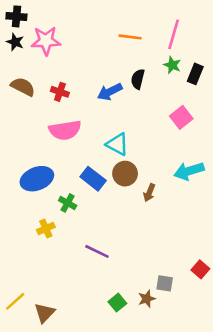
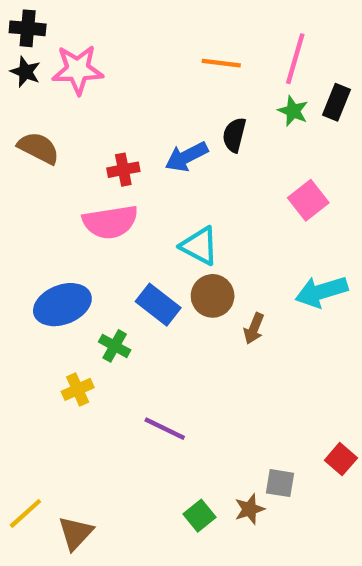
black rectangle: (195, 74) -> (337, 102), moved
red cross: (60, 92) -> (123, 170), moved, turned -30

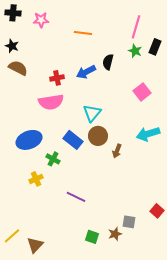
orange line: (221, 63) -> (83, 33), moved
pink star: (78, 70) -> (41, 20), moved, size x0.7
black star: (25, 72) -> (12, 46), moved
cyan triangle: (199, 246) -> (92, 113), turned 42
green square: (199, 516) -> (92, 237), turned -32

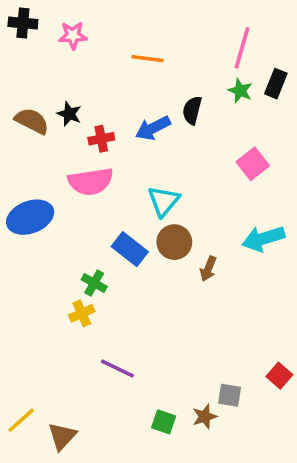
black star: (12, 46) -> (69, 114), moved
blue ellipse: (29, 140) -> (30, 217), moved
yellow cross: (36, 179) -> (82, 313), moved
purple line: (76, 197) -> (117, 369), moved

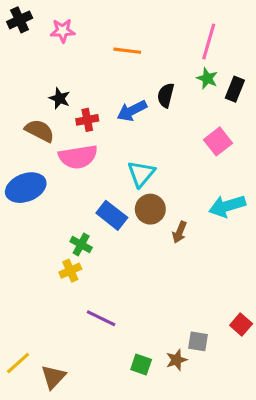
black cross: (23, 23) -> (20, 20), turned -30
black rectangle: (276, 84) -> (235, 89), moved
brown semicircle: (32, 121) -> (40, 131), moved

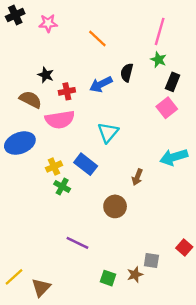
orange line: (127, 51) -> (97, 38), turned 36
black rectangle: (235, 89) -> (173, 82), moved
brown circle: (150, 209) -> (115, 206), moved
yellow cross: (70, 271) -> (54, 167), moved

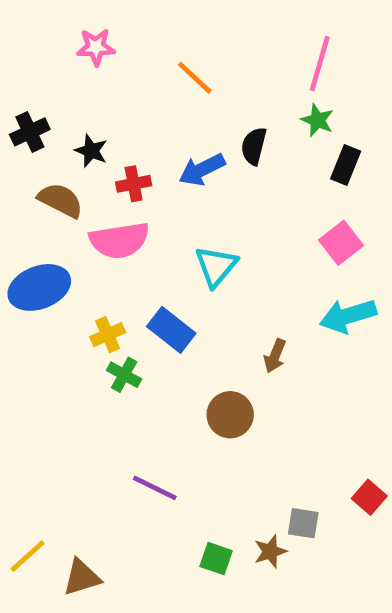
black cross: (15, 15) -> (30, 132), moved
pink square: (167, 108) -> (341, 243), moved
brown triangle: (41, 287) -> (82, 577), turned 30

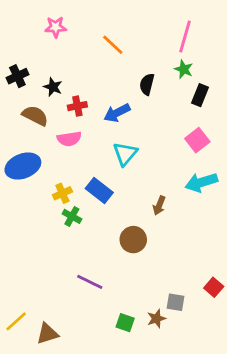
blue arrow: (202, 170) -> (117, 113), moved
pink semicircle: (119, 240) -> (69, 139), size x0.7

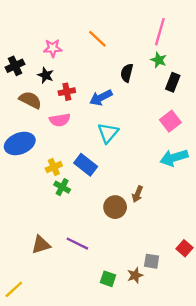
pink star: (56, 27) -> (53, 48), moved
brown arrow: (159, 206) -> (137, 194), moved
yellow line: (16, 321) -> (14, 289), moved
brown triangle: (47, 334) -> (41, 245), moved

